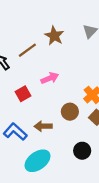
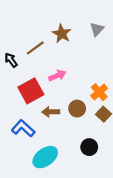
red square: (23, 94) -> (31, 91), size x1.6
brown arrow: (43, 126) -> (51, 112), moved

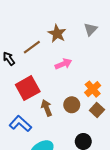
pink arrow: (57, 76) -> (63, 64), moved
brown arrow: (51, 112) -> (47, 108), turned 70

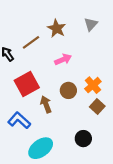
brown circle: (72, 105) -> (68, 90), moved

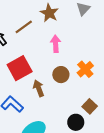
pink arrow: (63, 59) -> (56, 44), turned -70
brown square: (97, 106) -> (90, 106), moved

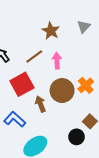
brown line: (24, 27) -> (34, 57), moved
brown circle: (61, 75) -> (62, 91), size x1.5

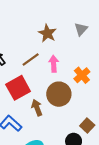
orange cross: (86, 85) -> (82, 75), moved

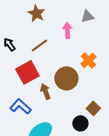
gray triangle: (81, 29) -> (87, 16), turned 32
brown star: (47, 33) -> (36, 13), moved
pink arrow: (54, 64) -> (67, 30), moved

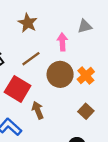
red square: (27, 72) -> (18, 89), turned -30
brown circle: (66, 78) -> (60, 74), moved
brown square: (93, 108) -> (86, 111), moved

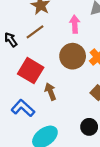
brown line: (31, 59) -> (35, 32), moved

